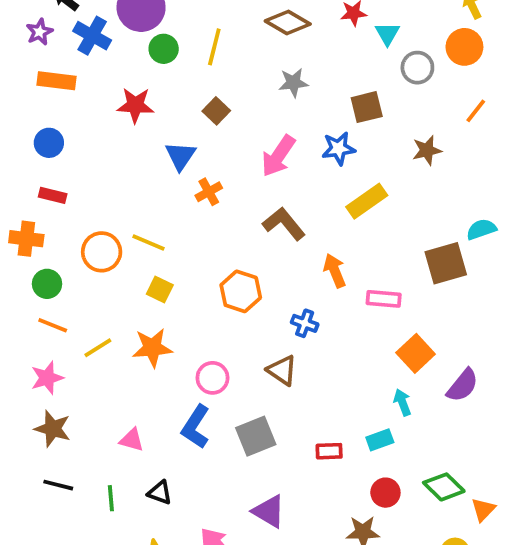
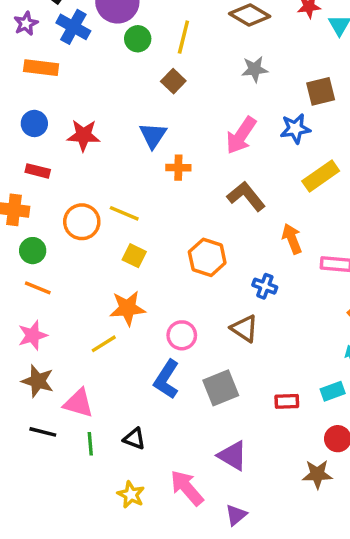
red star: (135, 105) -> (83, 135), moved
brown square: (216, 111) -> (173, 81), moved
orange cross: (209, 192) -> (178, 168), turned 30
yellow line: (98, 348) -> (104, 344), moved
pink triangle: (132, 440) -> (78, 403), moved, size x1.4

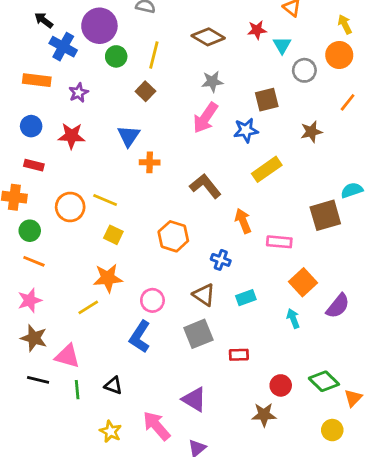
purple star: (26, 24) -> (79, 93), moved
pink arrow: (241, 135) -> (205, 118), moved
gray square: (221, 388) -> (198, 334), moved
cyan rectangle: (333, 391) -> (246, 298), moved

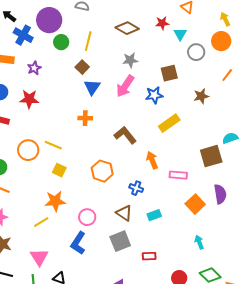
blue triangle: (129, 136) -> (92, 87), moved
purple semicircle: (338, 306) -> (220, 194), moved, turned -48
cyan arrow: (293, 319) -> (199, 242), moved
pink triangle: (67, 356) -> (39, 257), moved, turned 42

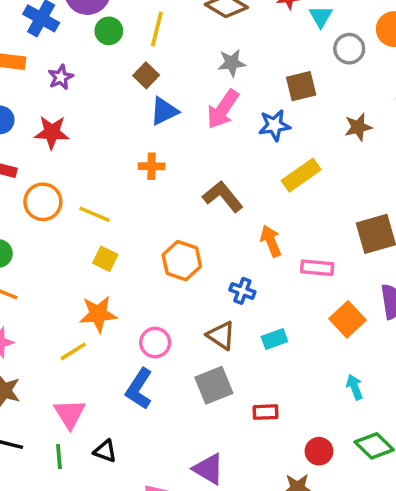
blue triangle: (92, 87) -> (164, 111), turned 30
orange circle: (28, 150) -> (43, 202), moved

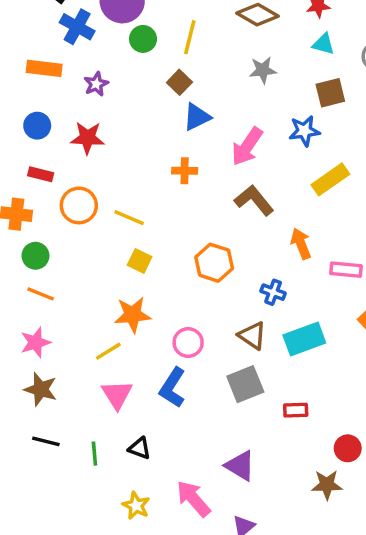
cyan triangle: (321, 17) -> (323, 44), moved, turned -45
pink arrow: (223, 109) -> (247, 146), moved
cyan rectangle: (274, 339) -> (304, 339), size x1.6
pink triangle: (70, 414) -> (117, 395), moved

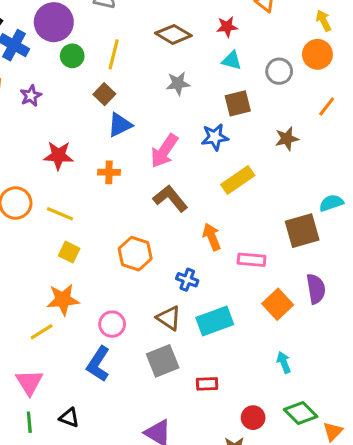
red star: (88, 138) -> (58, 155), moved
pink triangle: (117, 395) -> (29, 382), moved

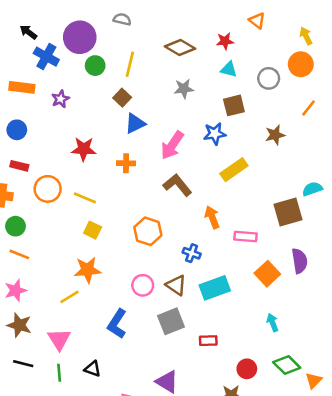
pink circle: (112, 324) -> (143, 285), moved

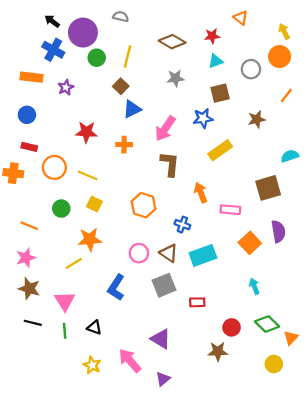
black arrow: (28, 32) -> (52, 21), moved
cyan triangle: (229, 69) -> (216, 61), turned -35
brown L-shape: (177, 185) -> (170, 164), turned 45
cyan semicircle: (312, 189) -> (290, 156), moved
green circle: (15, 226) -> (61, 209), moved

